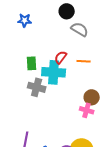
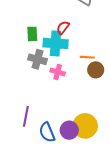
orange line: (84, 61) -> (87, 57), moved
pink cross: (87, 110) -> (58, 72), moved

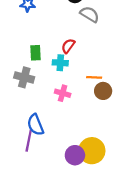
cyan cross: (56, 43) -> (60, 63), size x0.6
gray cross: (38, 59) -> (24, 77), moved
blue semicircle: (47, 132) -> (35, 125), moved

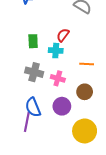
gray cross: (24, 77) -> (34, 72), moved
brown circle: (103, 91) -> (85, 92), moved
purple circle: (75, 155) -> (62, 106), moved

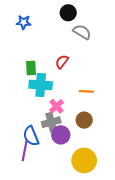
cyan cross: (56, 51) -> (41, 85), moved, size x1.5
gray cross: (34, 72) -> (51, 122), moved, turned -30
pink cross: (58, 78) -> (57, 106), turned 32

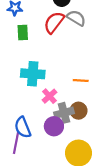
red semicircle: (62, 62) -> (54, 22), moved, size x1.5
green rectangle: (31, 68) -> (23, 33), moved
gray cross: (51, 122) -> (64, 113), moved

